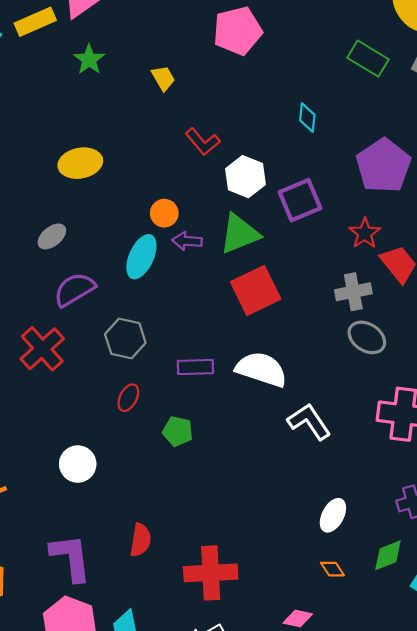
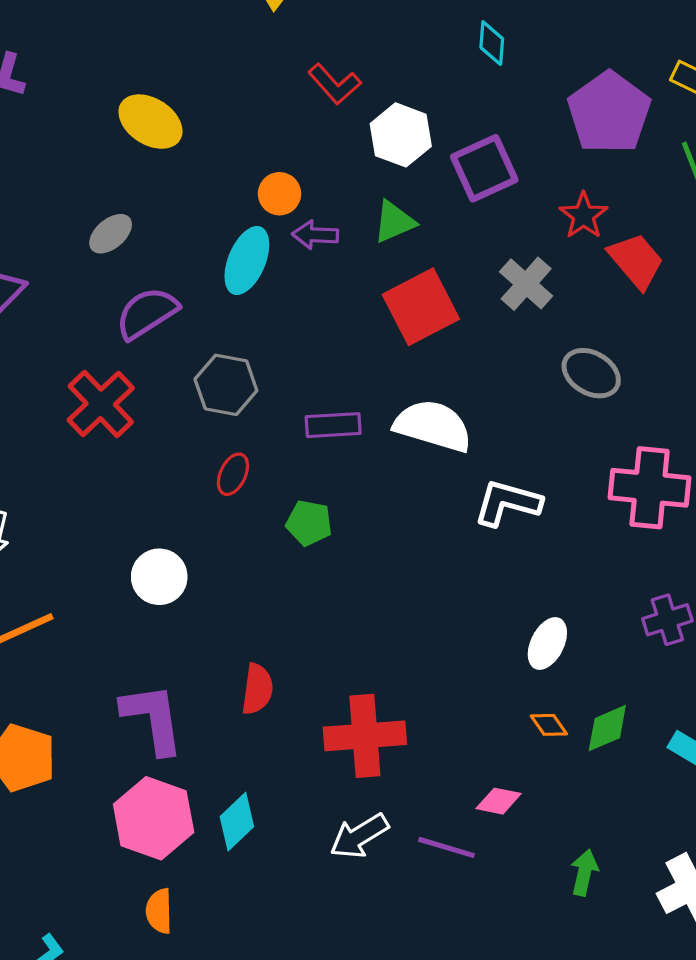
yellow ellipse: (80, 163) -> (150, 122), turned 45
green triangle: (240, 234) -> (394, 222), size x0.7
gray cross: (353, 292) -> (526, 284), moved, turned -36
white L-shape: (309, 422) -> (507, 503), turned -39
green diamond: (388, 555) -> (607, 728), moved

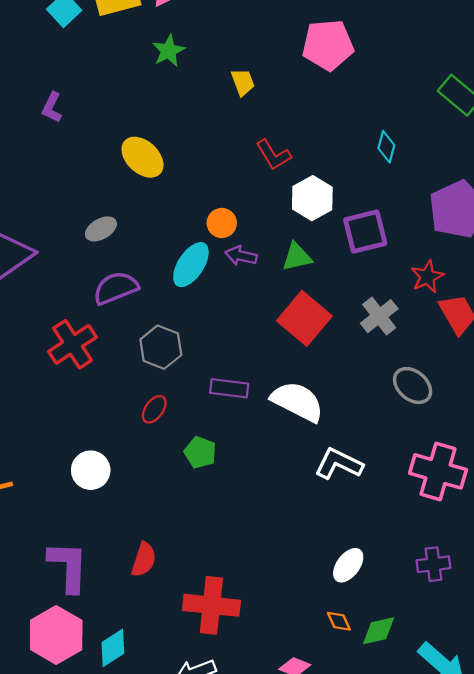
red square: (421, 307) -> (304, 318), turned -33

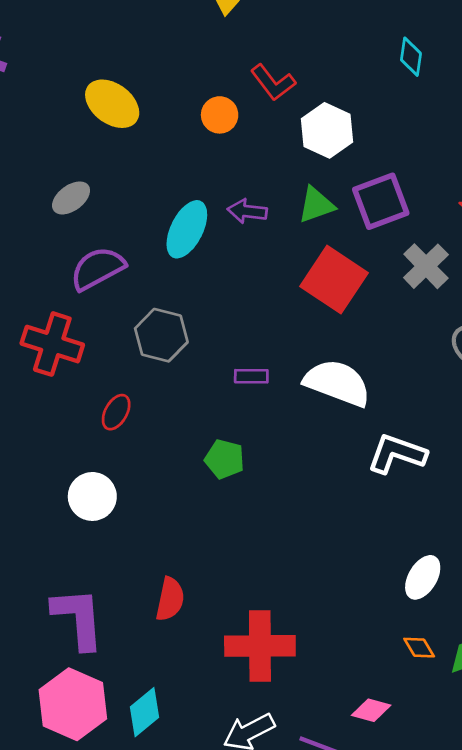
orange circle: (222, 223) -> (220, 115), moved
purple square: (365, 232) -> (381, 201), moved
red cross: (73, 344) -> (52, 344), turned -33
purple rectangle: (229, 388) -> (251, 376), size x0.7
red ellipse: (154, 409) -> (116, 412), moved

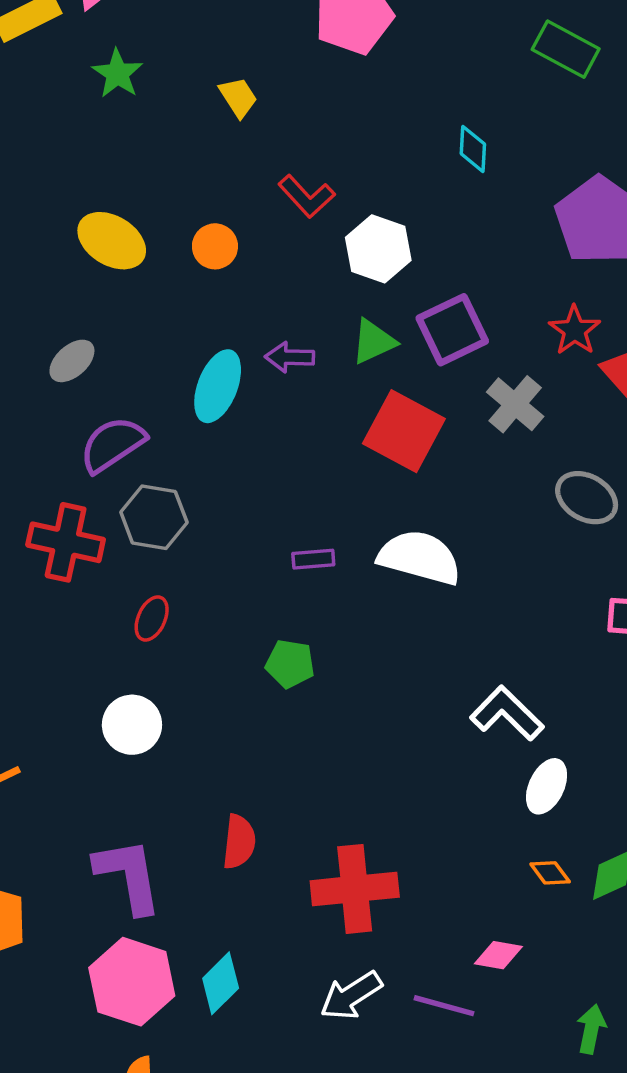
orange circle: (220, 115) -> (215, 246), moved
gray hexagon: (161, 335) -> (154, 517), moved
white L-shape: (397, 454) -> (507, 713), moved, turned 30

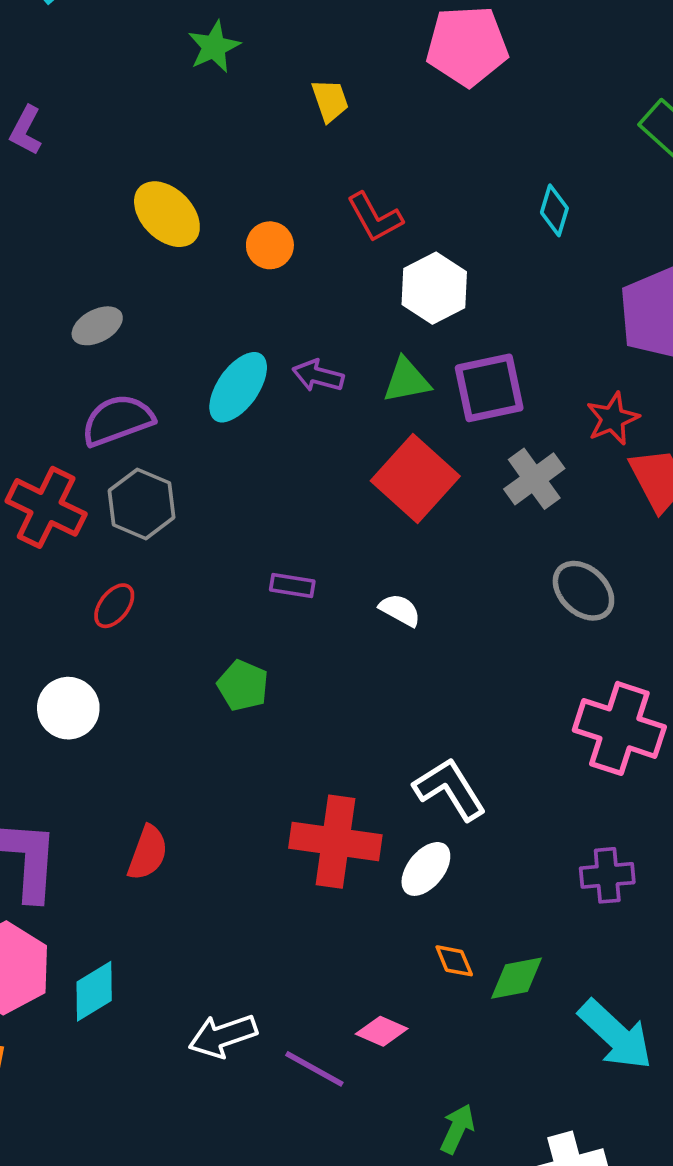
white semicircle: (420, 557) -> (400, 610), size x0.5
white ellipse: (547, 786) -> (426, 869), moved
red cross: (355, 889) -> (335, 842), moved

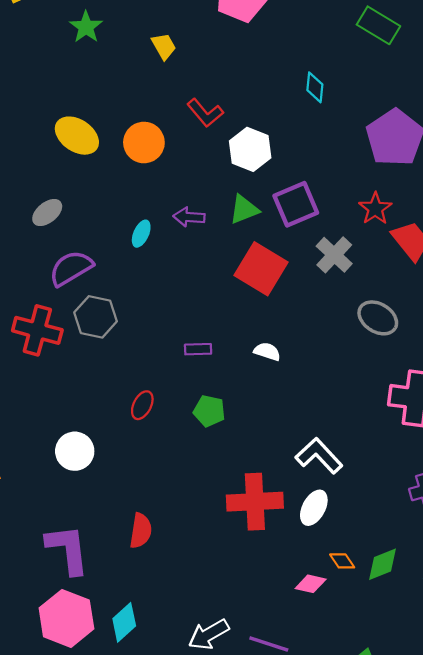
orange circle: (270, 245) -> (144, 143), size x1.4
cyan ellipse: (238, 387) -> (141, 234), size x0.6
red ellipse: (114, 606) -> (142, 405), moved
green pentagon: (243, 686) -> (209, 411), moved
pink diamond: (382, 1031) -> (311, 584), moved

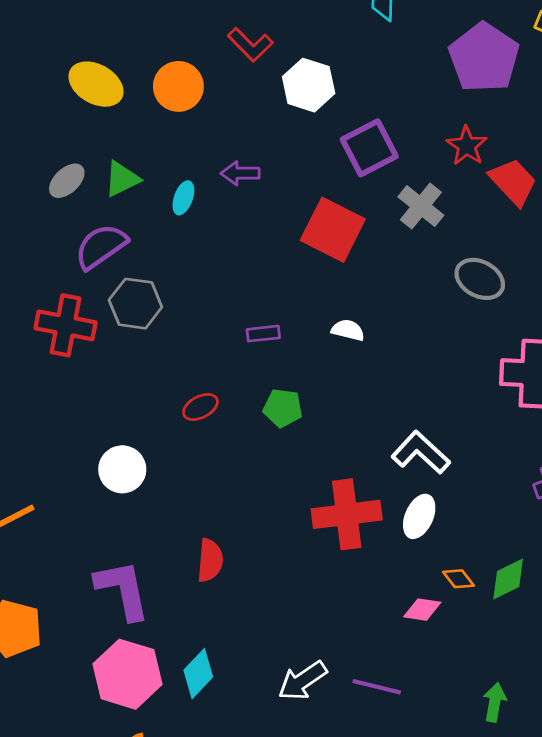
green triangle: (244, 209) -> (122, 179), moved
red ellipse: (142, 405) -> (200, 407), turned 40

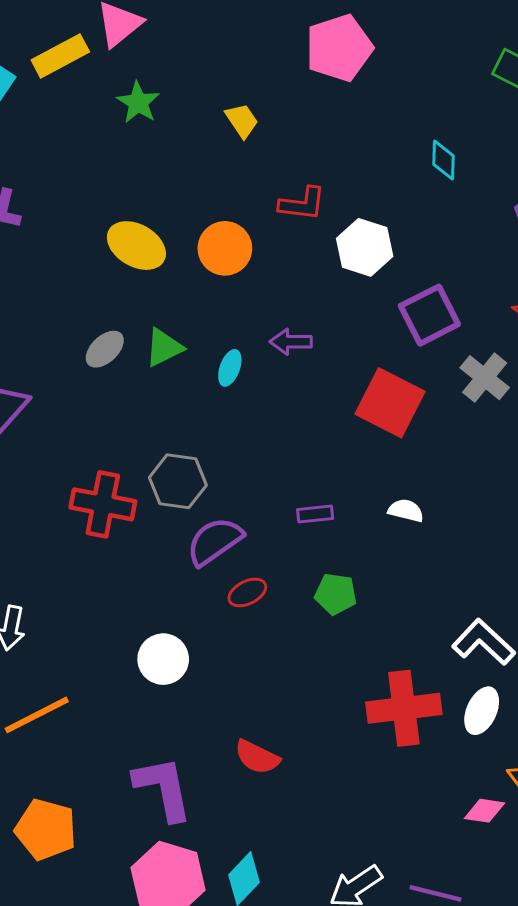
red L-shape: (250, 45) -> (302, 204), turned -39
purple semicircle: (101, 246) -> (215, 541), moved
red semicircle: (210, 560) -> (257, 757), turned 111

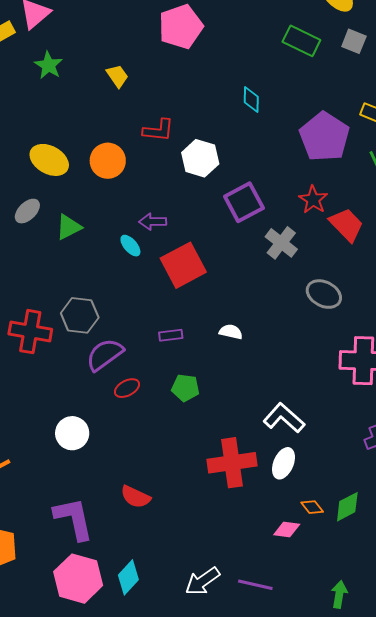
gray ellipse: (105, 349) -> (27, 211), moved
cyan ellipse: (230, 368) -> (130, 246), moved, turned -60
red square: (390, 403) -> (183, 265), moved, turned 36

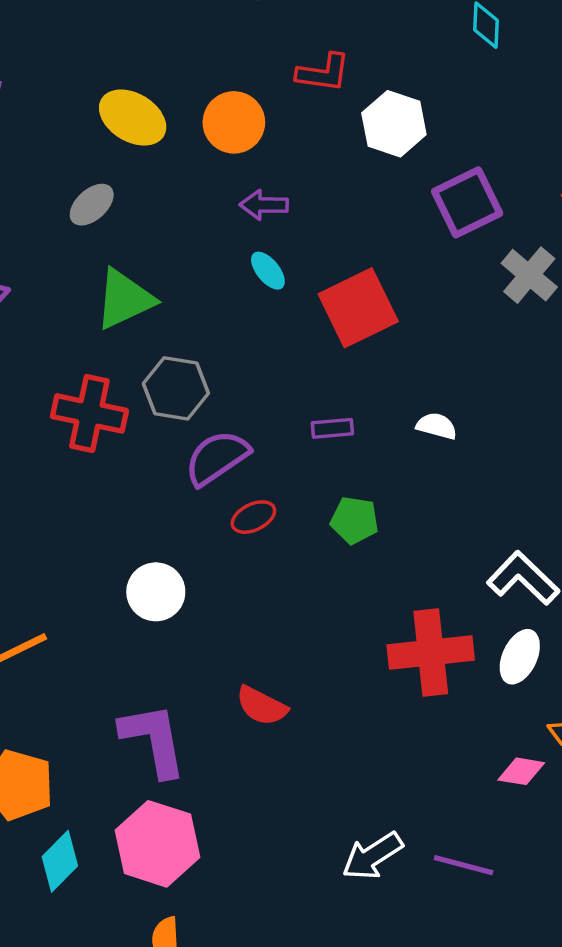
purple arrow: (153, 222) -> (264, 205), moved
green triangle: (69, 227) -> (124, 299), moved, size x1.4
cyan diamond: (128, 577) -> (60, 861), moved

